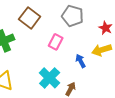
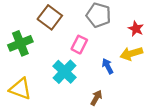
cyan cross: (50, 78) -> (65, 72), moved

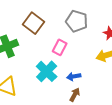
blue arrow: (108, 66) -> (74, 76), moved, turned -72

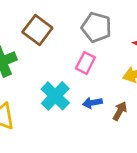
pink rectangle: (60, 47) -> (85, 63), moved
brown arrow: (75, 95) -> (120, 111), moved

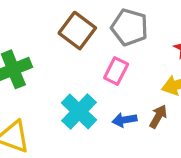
brown square: (37, 30) -> (77, 31), moved
brown arrow: (120, 111) -> (158, 117), moved

